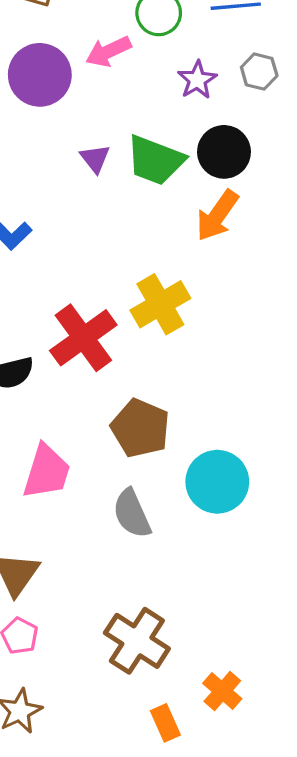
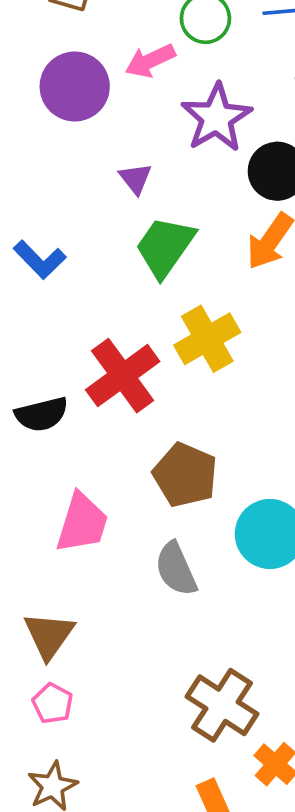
purple star: (197, 80) -> (216, 118), moved, size x1.6
green trapezoid: (155, 160) -> (165, 247), moved, turned 104
brown cross: (137, 641) -> (222, 705), moved

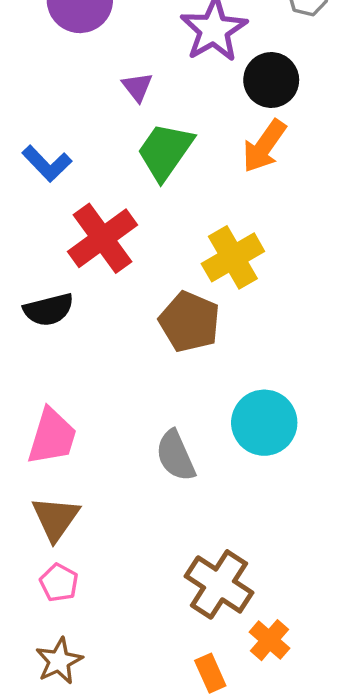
yellow cross: (207, 339) -> (233, 257), moved
red cross: (123, 376) -> (102, 238), moved
brown pentagon: (185, 475) -> (189, 322), moved
pink trapezoid: (82, 523) -> (52, 437), moved

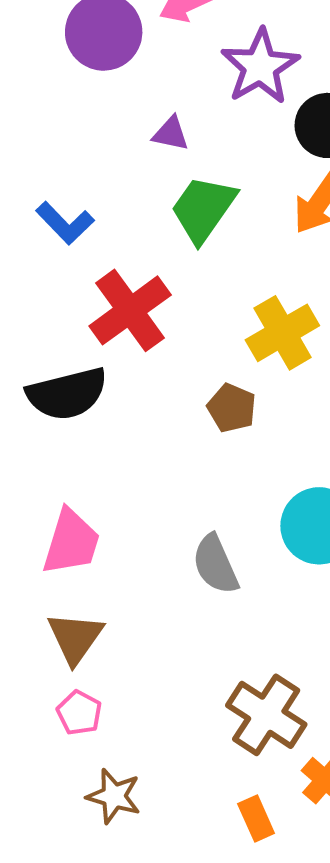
purple triangle: (137, 87) -> (171, 134), turned -40
black semicircle: (49, 310) -> (67, 394), size x1.4
brown pentagon: (189, 322) -> (232, 408), size x0.7
brown star: (59, 661) -> (114, 796), moved, turned -30

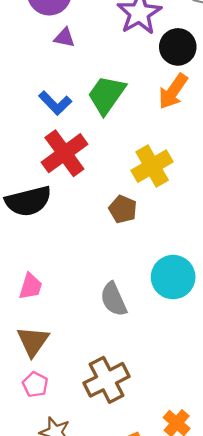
purple triangle: (171, 134) -> (64, 38), moved
blue L-shape: (65, 223) -> (55, 103), moved
pink trapezoid: (71, 542) -> (31, 286), size x0.7
brown cross: (266, 715) -> (107, 380), moved, turned 30

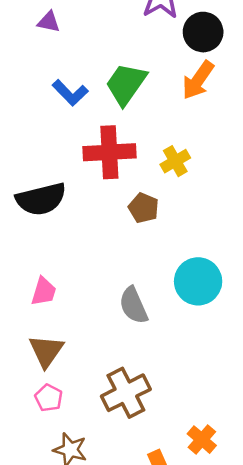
purple triangle: (64, 38) -> (49, 22), moved
red cross: (64, 153) -> (109, 152), moved, turned 33
yellow cross: (152, 166) -> (175, 161), size x0.7

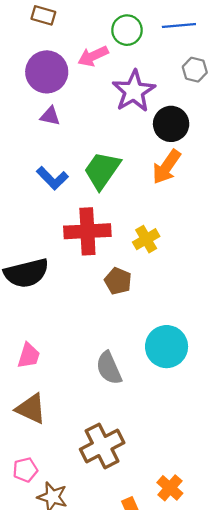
purple triangle: (49, 22) -> (50, 116), moved
brown triangle: (46, 351) -> (31, 409), turned -40
pink pentagon: (49, 398) -> (25, 470), moved, turned 30

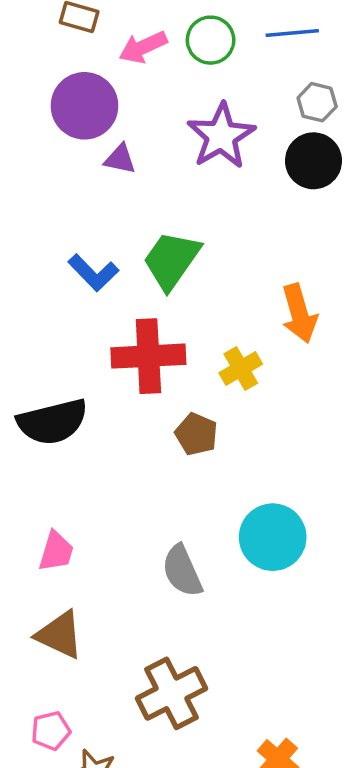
pink arrow: (93, 56) -> (143, 47), moved
purple triangle: (50, 116) -> (120, 159), moved
black circle: (171, 124) -> (314, 161), moved
orange arrow: (167, 167) -> (299, 313), moved, turned -51

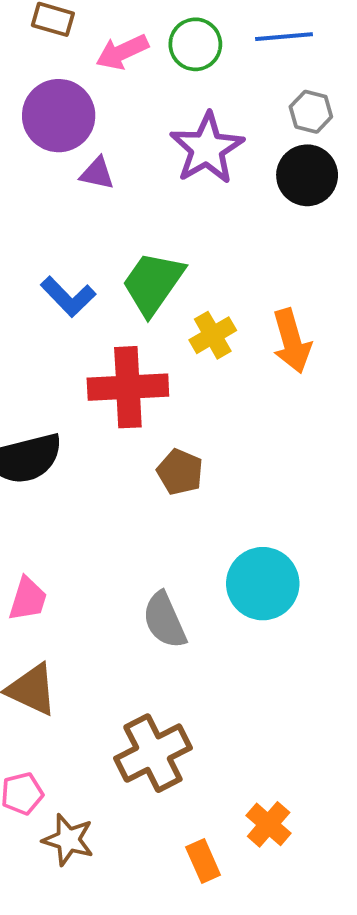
yellow cross: (241, 369) -> (213, 335), moved

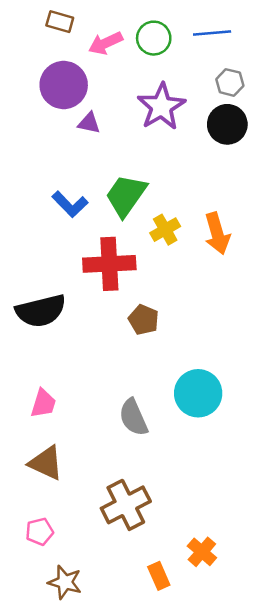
brown star: (68, 840) -> (65, 582), moved

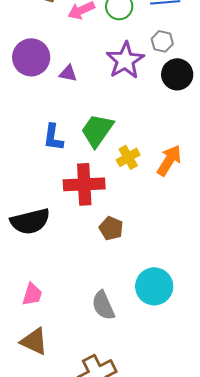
gray hexagon: (230, 82) -> (162, 41), moved
purple circle: (64, 85) -> (31, 57), moved
blue L-shape: (70, 204) -> (53, 137), turned 52
orange arrow: (217, 233) -> (169, 160), turned -132

